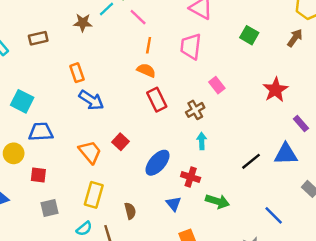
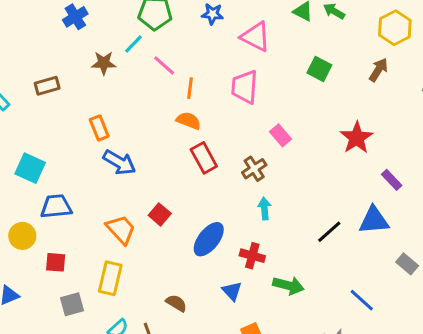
pink line: (138, 17) -> (164, 65), moved
yellow rectangle: (94, 195) -> (110, 278), moved
brown semicircle: (130, 211) -> (176, 303), turned -42

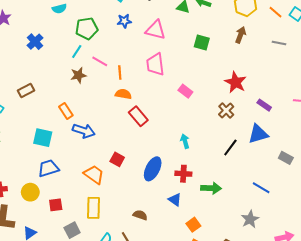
brown star: (104, 63) -> (78, 75), moved
cyan square: (30, 168) -> (43, 138), moved
brown cross: (254, 169) -> (226, 110), moved

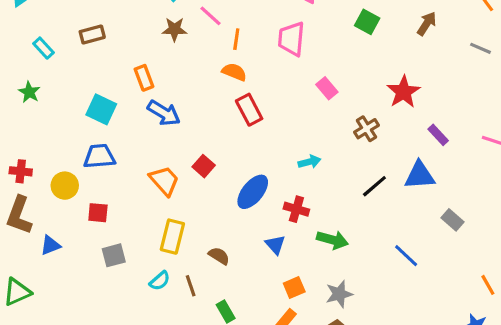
brown cross: (226, 110) -> (366, 129), moved
cyan arrow: (185, 141) -> (309, 162), turned 80
yellow rectangle: (94, 208) -> (172, 237), moved
gray star: (250, 219) -> (339, 294), moved

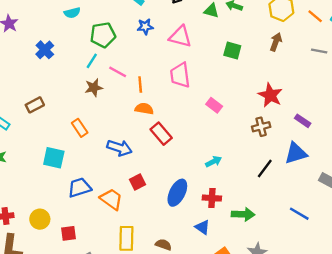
blue arrow: (164, 113) -> (119, 148), moved
brown cross: (366, 129) -> (261, 127), moved, turned 30
blue trapezoid: (99, 156) -> (80, 188), moved
red square: (204, 166) -> (137, 182), turned 35

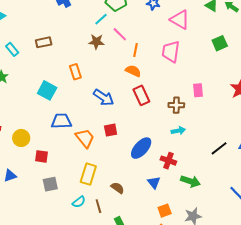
green square: (232, 50) -> (220, 43), turned 35
pink rectangle: (214, 105) -> (198, 90), moved, turned 32
brown cross: (261, 127) -> (176, 105), moved

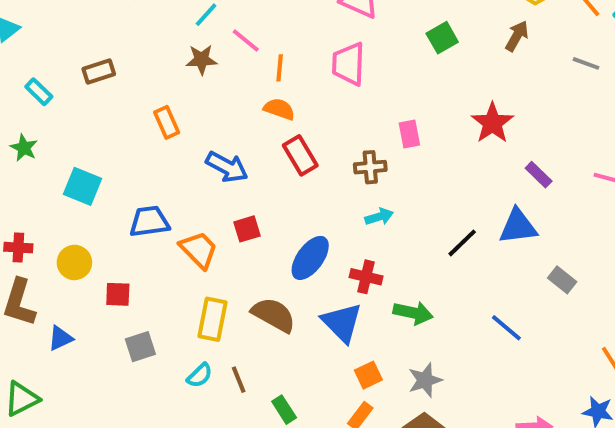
cyan square: (47, 90) -> (83, 186), moved
blue triangle: (154, 183) -> (342, 323), size x1.6
brown semicircle: (118, 188) -> (274, 315), moved, size x1.6

